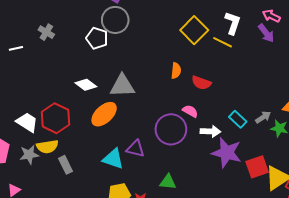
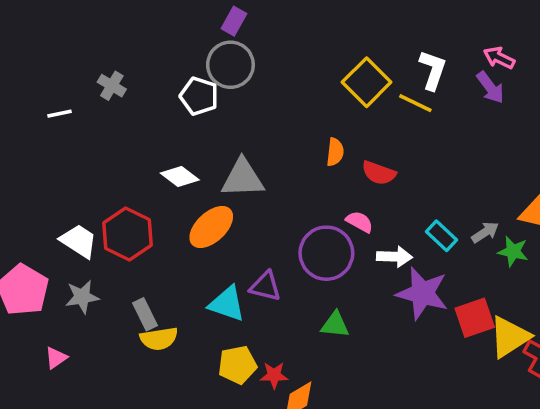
yellow semicircle: (47, 147) -> (159, 339), moved
green triangle: (168, 182) -> (335, 325), moved

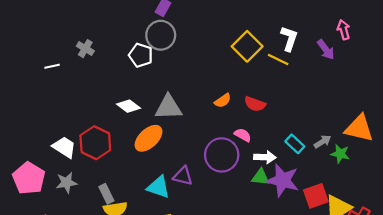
pink arrow: (499, 58) -> (344, 30), moved, turned 48
orange semicircle: (335, 152) -> (223, 101), moved, turned 49
green triangle: (335, 325) -> (260, 177), moved

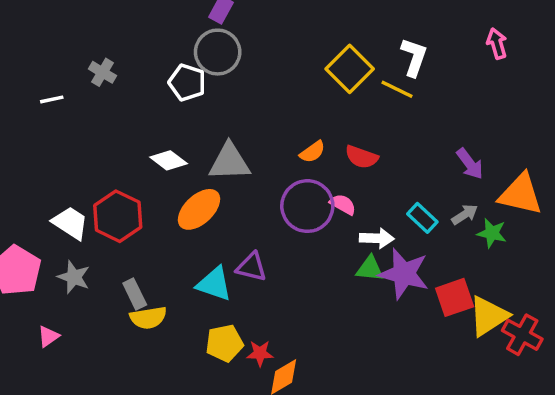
purple arrow: (326, 50) -> (470, 164), moved
purple circle: (222, 155) -> (307, 206), moved
gray star: (66, 183) -> (74, 277), turned 30

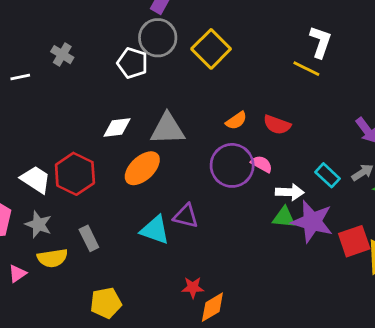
yellow square: (350, 69) -> (211, 49), moved
white diamond: (169, 160) -> (117, 128), turned -44
yellow semicircle: (148, 318) -> (52, 258), moved
yellow pentagon: (224, 343) -> (106, 303), moved

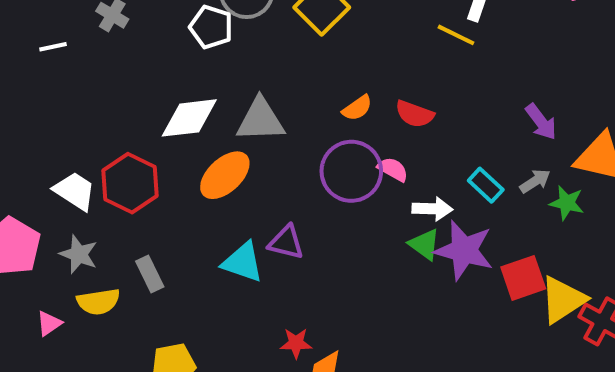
white diamond: (117, 128) -> (189, 118), size x1.4
green triangle: (284, 217) -> (424, 244), turned 30

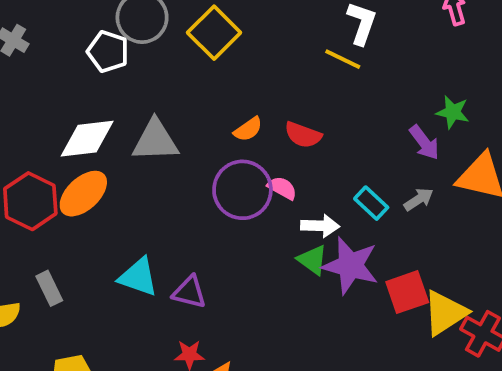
orange ellipse: (225, 175) -> (83, 194), moved
green star: (567, 203) -> (453, 112), moved
purple triangle: (286, 242) -> (189, 292), moved

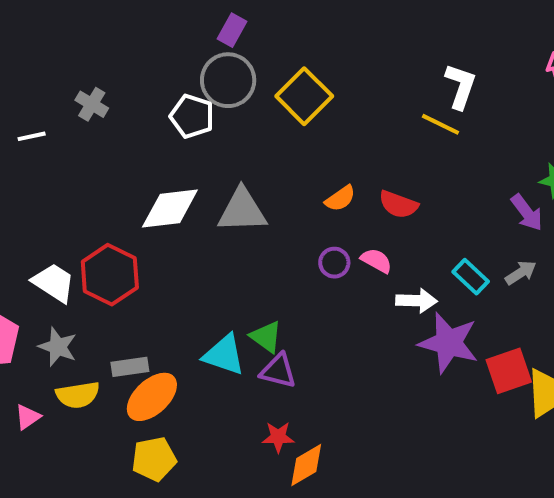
purple circle: (242, 190) -> (334, 263), size x0.5
orange ellipse: (83, 194) -> (152, 397), moved
green triangle: (312, 260) -> (266, 337), moved
gray rectangle: (49, 288) -> (130, 367), turned -72

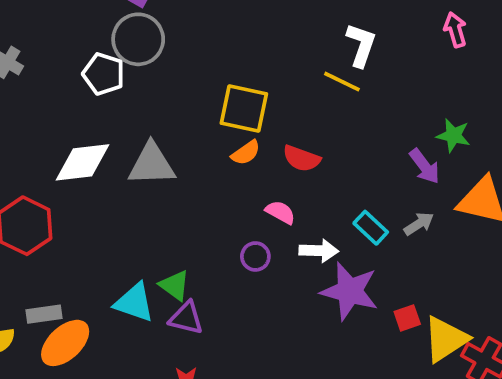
yellow square: (304, 96) -> (244, 108), moved, turned -33
purple circle: (334, 263) -> (255, 256), moved
red square: (509, 371) -> (407, 318), size x0.6

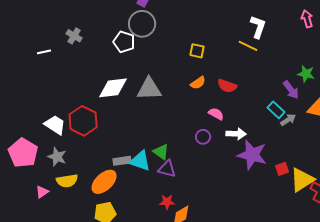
yellow square: (244, 108) -> (197, 51), moved, size x0.6
cyan rectangle: (371, 228) -> (276, 110), moved
gray rectangle: (44, 314) -> (122, 161), moved

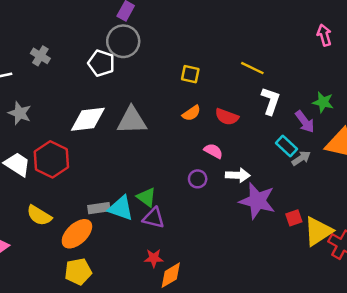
white L-shape: (258, 27) -> (271, 101), moved
gray star: (57, 157) -> (20, 113), moved
yellow semicircle: (67, 181) -> (39, 215), moved, turned 40

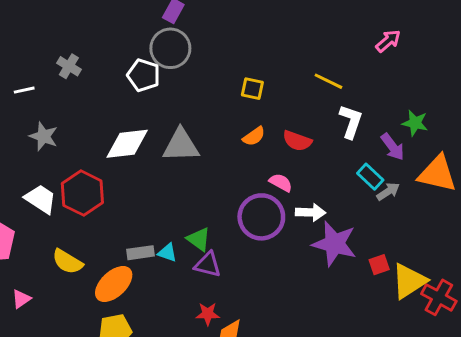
pink arrow: (324, 35) -> (388, 41), moved, turned 65
purple circle: (198, 179) -> (261, 217), size x2.0
cyan triangle: (121, 208) -> (167, 253), size x0.6

